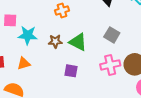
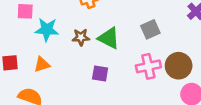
gray square: (112, 35) -> (150, 29), turned 35

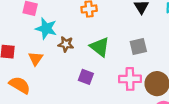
brown star: (81, 37) -> (66, 44), moved
orange triangle: (42, 64) -> (36, 59), turned -49

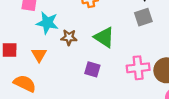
gray square: (138, 46) -> (143, 17), moved

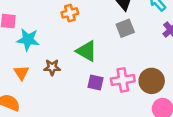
brown star: (69, 37) -> (52, 67), moved
purple square: (92, 69) -> (95, 83), moved

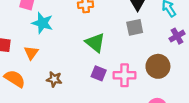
brown star: (52, 67) -> (54, 79), moved
brown circle: (152, 81) -> (158, 66), moved

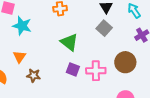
gray square: (135, 27) -> (104, 28), turned -35
orange triangle: (31, 53) -> (19, 57), moved

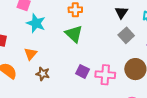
gray square: (104, 28) -> (126, 35), moved
green triangle: (69, 42) -> (74, 34), moved

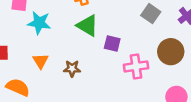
purple square: (82, 71) -> (112, 44), moved
brown star: (43, 74) -> (72, 69), moved

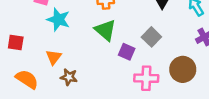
gray square: (151, 14) -> (151, 37), moved
brown star: (72, 69) -> (69, 77), moved

